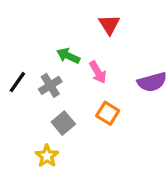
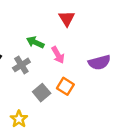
gray square: (63, 123) -> (42, 93), moved

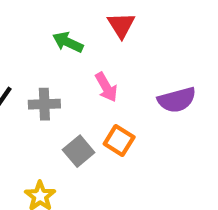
green arrow: (35, 42) -> (68, 42), moved
gray cross: (21, 65) -> (44, 104), turned 30

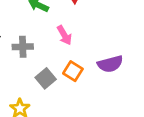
purple semicircle: (177, 100) -> (110, 64), moved

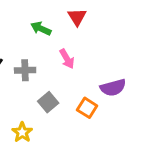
orange square: (73, 71) -> (87, 108), moved

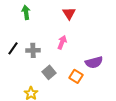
green arrow: (41, 28) -> (26, 12), moved, turned 56
pink arrow: (67, 59) -> (62, 42), turned -128

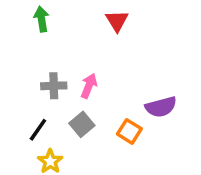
pink arrow: (62, 42) -> (89, 86), moved
black line: (13, 48) -> (38, 130), moved

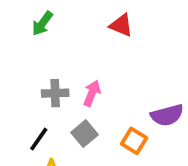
green arrow: (41, 19) -> (42, 23), turned -135
red triangle: (117, 21) -> (121, 25), turned -35

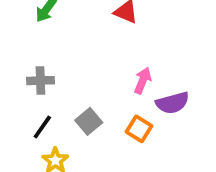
gray cross: (55, 93) -> (40, 81), moved
pink arrow: (92, 93) -> (143, 81), moved

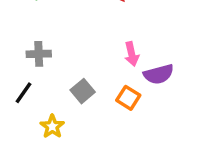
pink arrow: (143, 81) -> (132, 54), turned 145
black line: (42, 127) -> (24, 93), moved

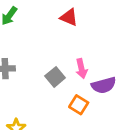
gray square: (83, 91) -> (55, 77), moved

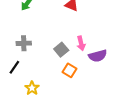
orange square: (79, 105) -> (70, 70), moved

